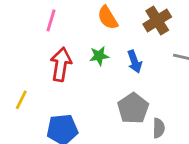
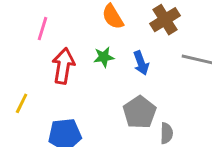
pink line: (51, 20) -> (42, 29), moved

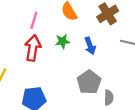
pink line: (42, 29) -> (34, 20), moved

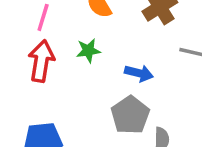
blue arrow: (90, 46) -> (139, 73), moved, turned -56

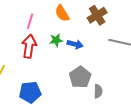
blue arrow: (139, 73) -> (75, 44), moved

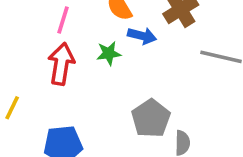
blue arrow: (75, 44) -> (142, 36), moved

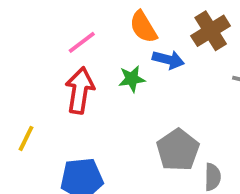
pink line: (63, 20) -> (82, 42), turned 36

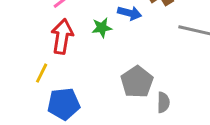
yellow line: (26, 138) -> (42, 73), moved

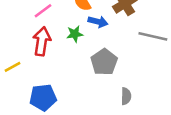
yellow line: (42, 73) -> (12, 67), moved, turned 35
gray pentagon: (137, 82) -> (104, 62), moved

